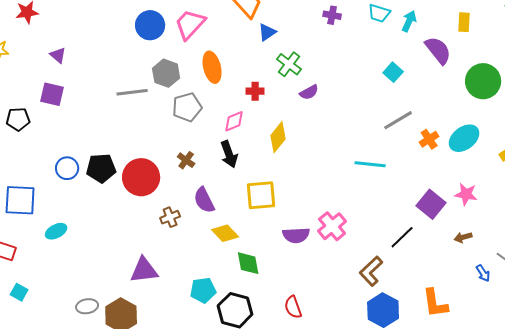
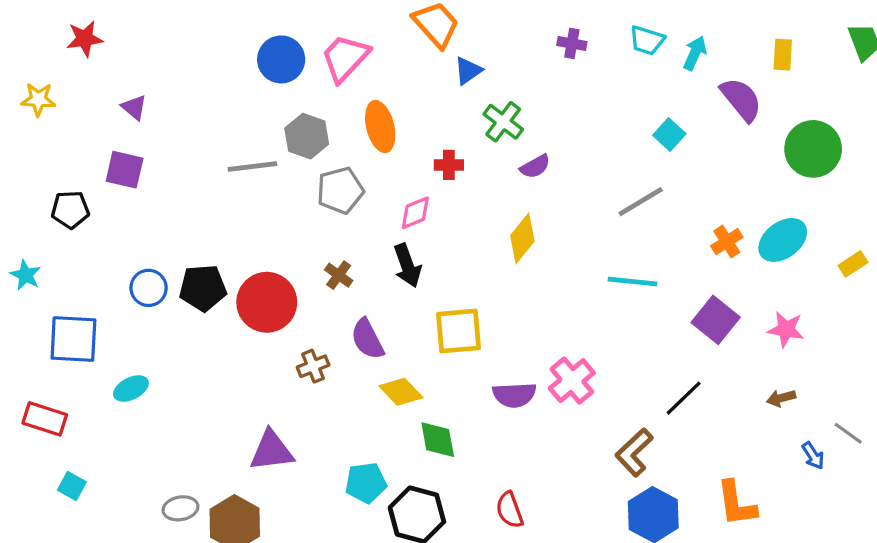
gray line: (398, 120) -> (641, 202), moved
yellow diamond: (278, 137) -> (522, 238), moved
purple square: (431, 204) -> (716, 320), moved

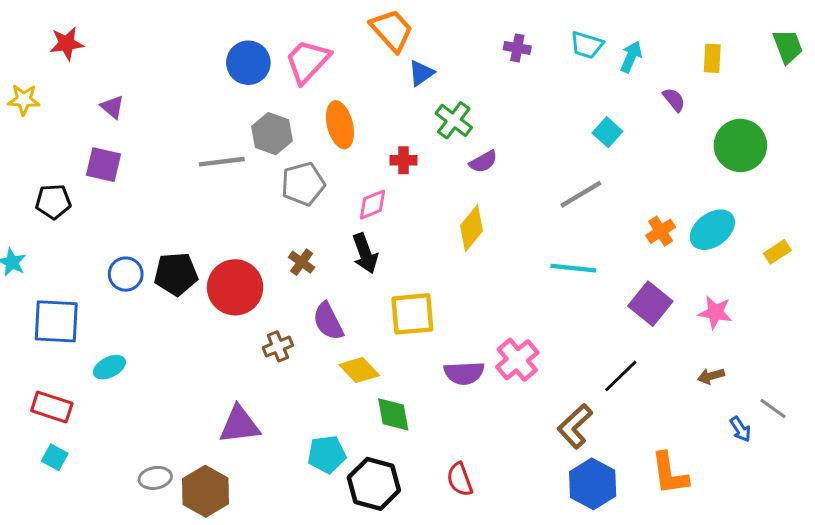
purple semicircle: (741, 99) -> (674, 100), size x0.6
red rectangle: (45, 419) -> (52, 407), moved

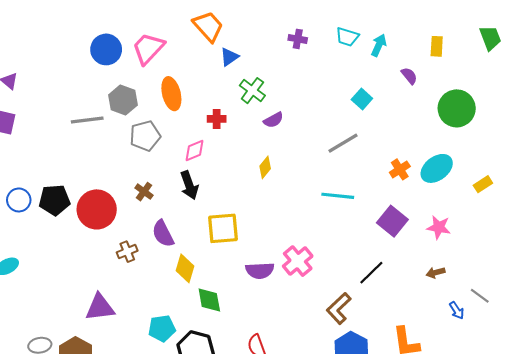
yellow diamond: (471, 228) -> (265, 167), size x0.7
yellow diamond: (359, 370) -> (185, 268), turned 60

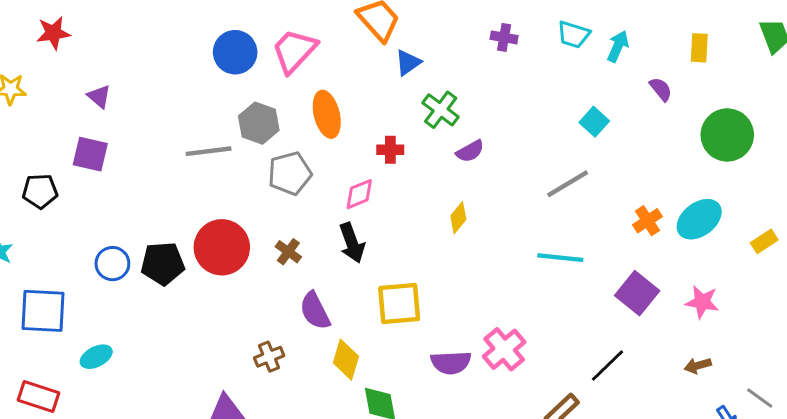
red circle: (97, 209) -> (222, 247), moved
brown cross: (127, 252) -> (269, 357), moved

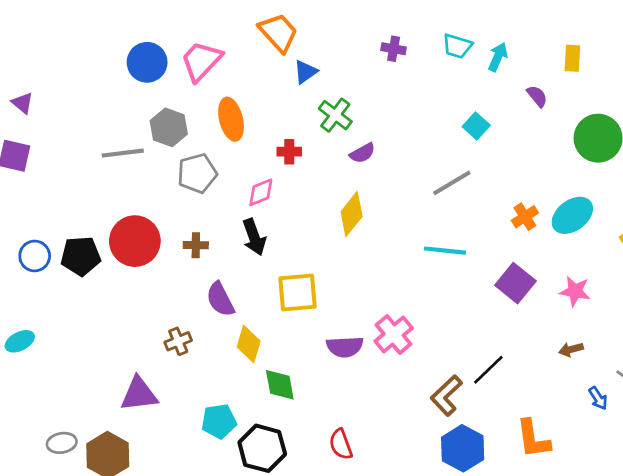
yellow diamond: (458, 218) -> (352, 214), size x1.5
brown cross: (288, 252) -> (196, 245), turned -35
black line: (608, 366) -> (488, 370), moved

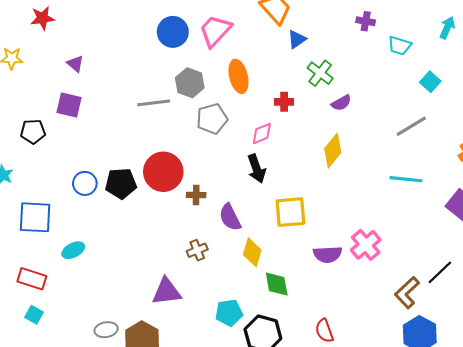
cyan trapezoid: (457, 46) -> (400, 46), moved
brown cross: (196, 245) -> (196, 195), moved

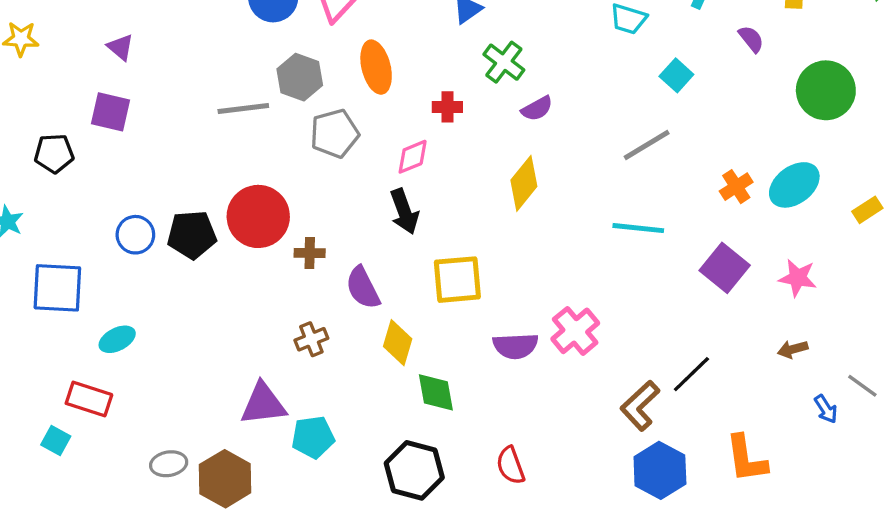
red rectangle: (32, 279) -> (89, 399), moved
cyan pentagon: (229, 313) -> (313, 437), moved

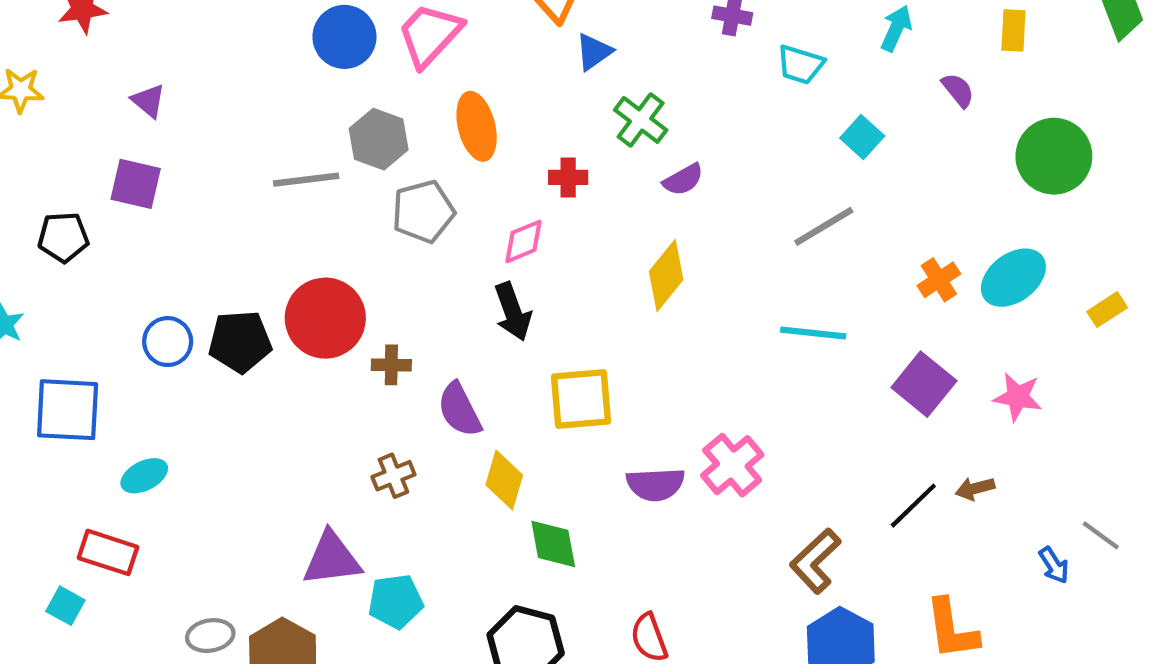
brown arrow: (793, 349) -> (975, 489), moved
black line: (691, 374) -> (913, 506), moved

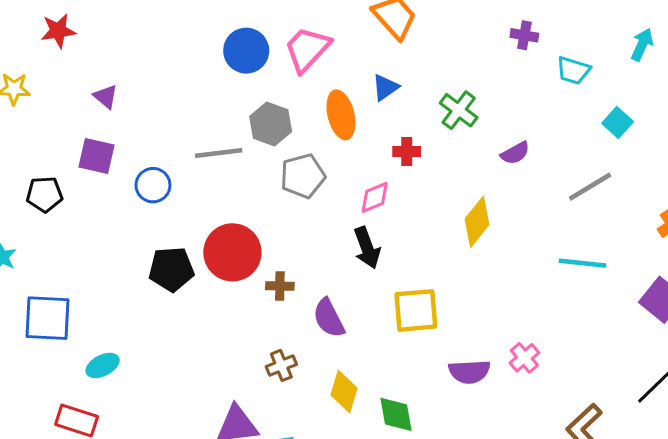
blue triangle: (594, 52) -> (385, 87), moved
purple semicircle: (683, 180) -> (515, 153), moved
blue circle: (168, 342) -> (153, 185), moved
pink cross: (732, 465) -> (524, 358), size x0.7
yellow diamond: (504, 480) -> (344, 391), moved

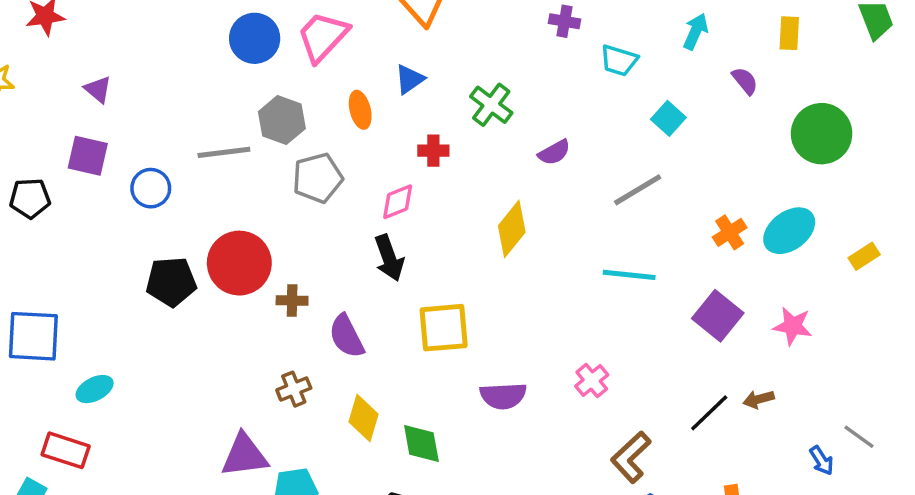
orange ellipse: (341, 115) -> (360, 110), size x0.7
pink cross: (524, 358) -> (592, 380), moved

